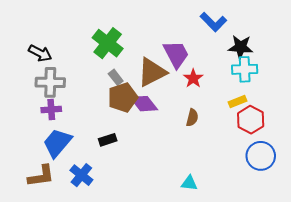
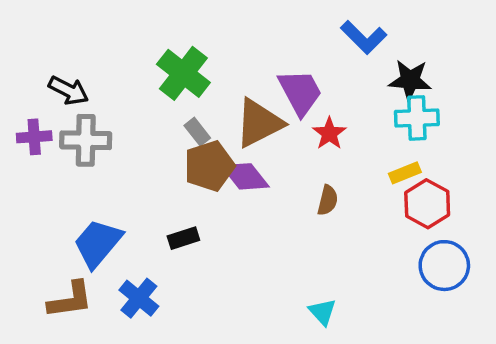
purple cross: (51, 110) -> (34, 137), moved
cyan triangle: (189, 183) -> (322, 312), turned 42

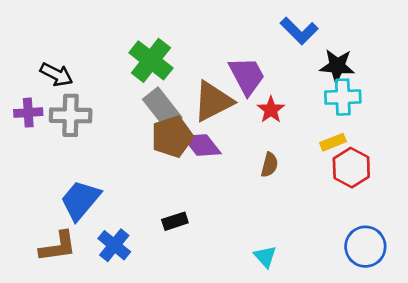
gray rectangle: (197, 132) -> (162, 108), size x1.8
black rectangle: (183, 238) -> (175, 221), moved
blue circle: (444, 266) -> (365, 247), moved

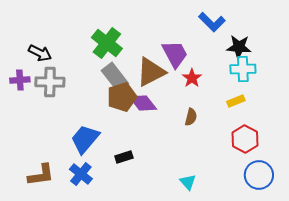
red hexagon: (351, 168) -> (245, 139), moved
blue trapezoid: (80, 200) -> (85, 139), moved

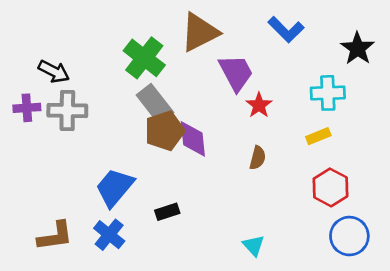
black star: (239, 47) -> (357, 48), moved, turned 30
brown triangle: (151, 72) -> (200, 32), moved
purple diamond: (143, 103) -> (193, 139), turned 32

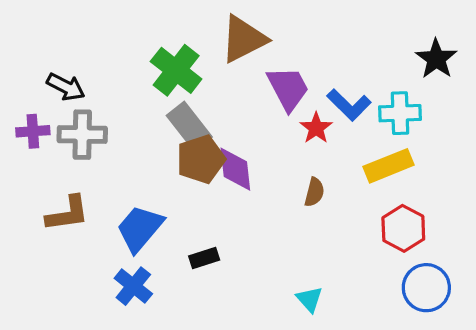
blue L-shape: (286, 30) -> (349, 105), moved
yellow rectangle: (318, 136) -> (388, 166), size x1.6
brown L-shape: (55, 236) -> (67, 214), moved

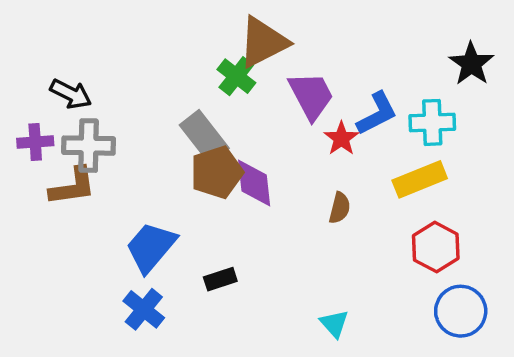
green cross: (176, 70) -> (236, 76), moved, size x0.7
blue L-shape: (349, 105) -> (377, 114), turned -72
brown L-shape: (67, 214) -> (73, 187), moved

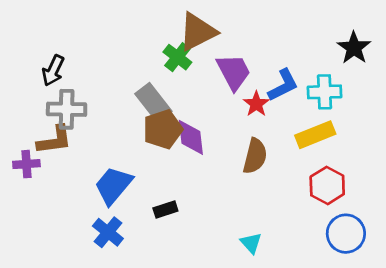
black arrow: (71, 94) -> (53, 71), turned 88
purple cross: (35, 142) -> (26, 164), moved
brown semicircle: (340, 208) -> (255, 156), size x1.5

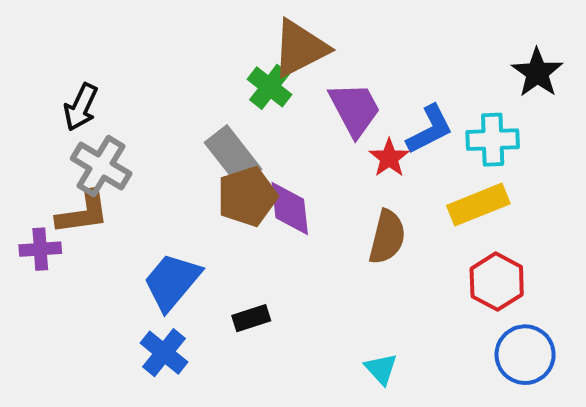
gray cross: (67, 109) -> (101, 166), turned 30

